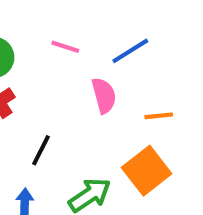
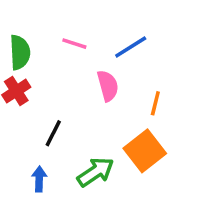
orange line: (159, 116) -> (155, 103), turned -70

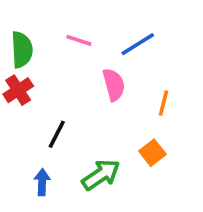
orange square: (145, 151) -> (152, 153), size x0.6

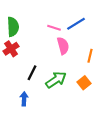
pink line: (79, 40) -> (54, 28), moved
green arrow: (101, 175) -> (56, 80), moved

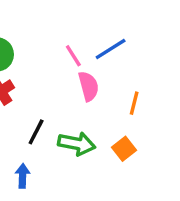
pink line: (54, 28) -> (73, 56), turned 40
green arrow: (56, 80) -> (77, 144), turned 45

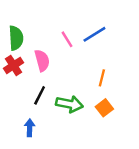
pink semicircle: (89, 86) -> (42, 60), moved
orange line: (134, 103) -> (102, 78), moved

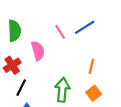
red cross: (13, 65) -> (12, 65), moved
black line: (40, 95) -> (21, 88), moved
green arrow: (70, 104) -> (62, 90), turned -95

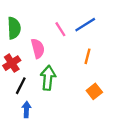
orange line: (91, 66) -> (87, 56), moved
green arrow: (62, 90) -> (48, 78), moved

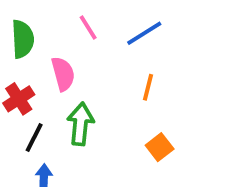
pink line: (60, 29) -> (88, 27), moved

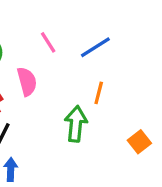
green arrow: (80, 124) -> (76, 124), moved
orange square: (160, 147) -> (139, 142), moved

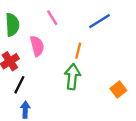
blue line: (95, 47) -> (100, 21), moved
orange line: (99, 93) -> (78, 51), moved

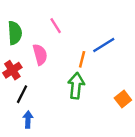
blue line: (100, 21) -> (104, 45), moved

